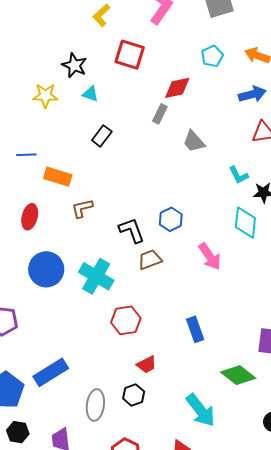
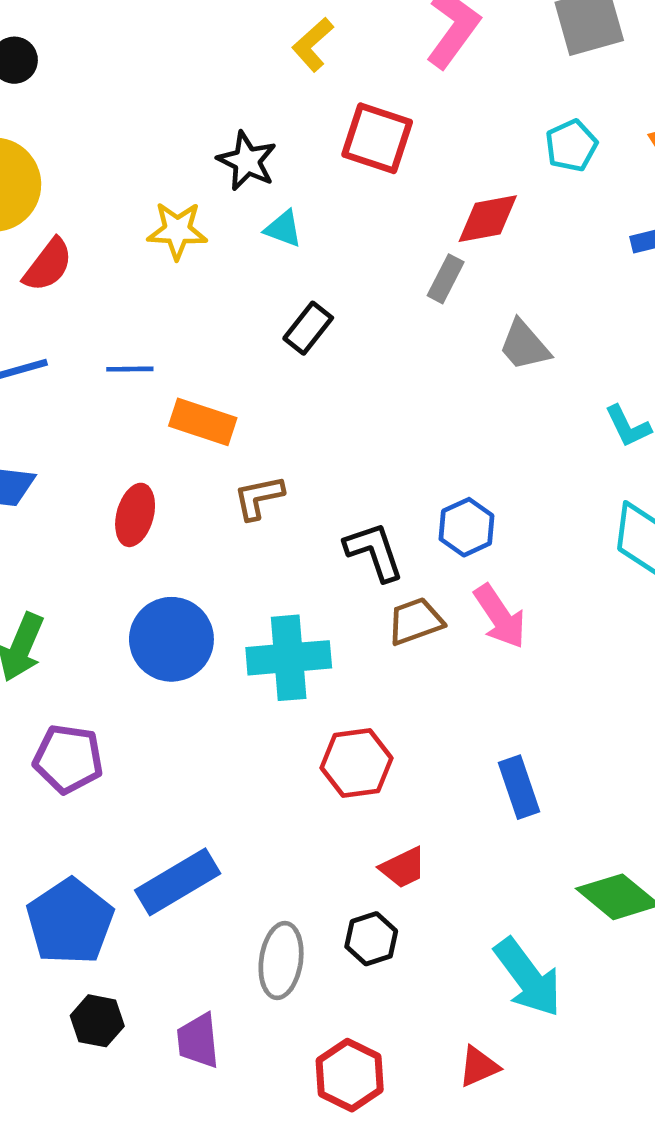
pink arrow: (210, 256) -> (500, 616), moved
cyan cross: (96, 276) -> (289, 658), turned -36

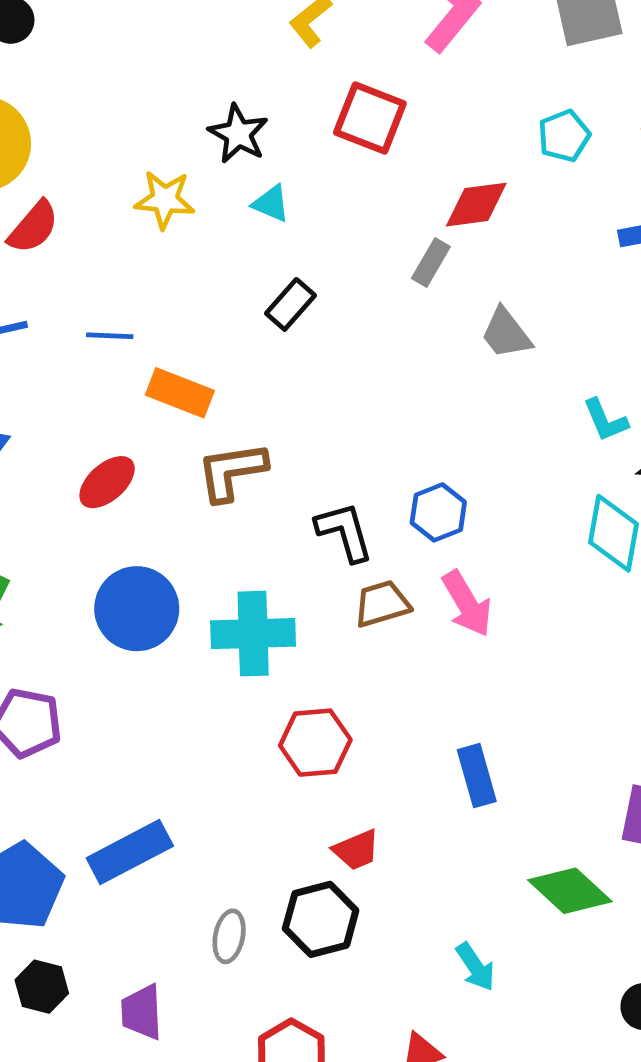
brown L-shape: (259, 497) -> (232, 471), size x1.4
red ellipse: (135, 515) -> (107, 482), turned 30
black hexagon: (371, 939) -> (321, 919), size x1.4
gray ellipse: (281, 961) -> (229, 936), size x0.7
cyan arrow: (528, 978) -> (475, 967), size x0.6

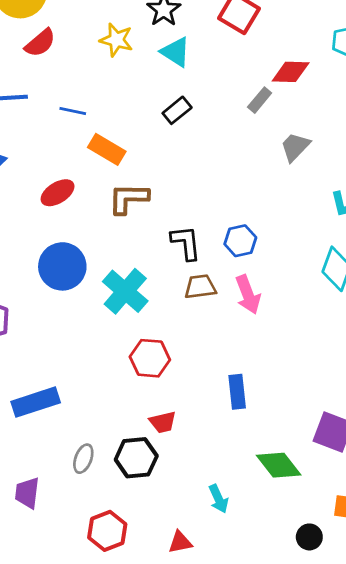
cyan triangle: (271, 204) -> (176, 52), size x1.4
gray trapezoid: (506, 333) -> (295, 147), turned 72
cyan cross: (253, 634) -> (125, 291), turned 33

